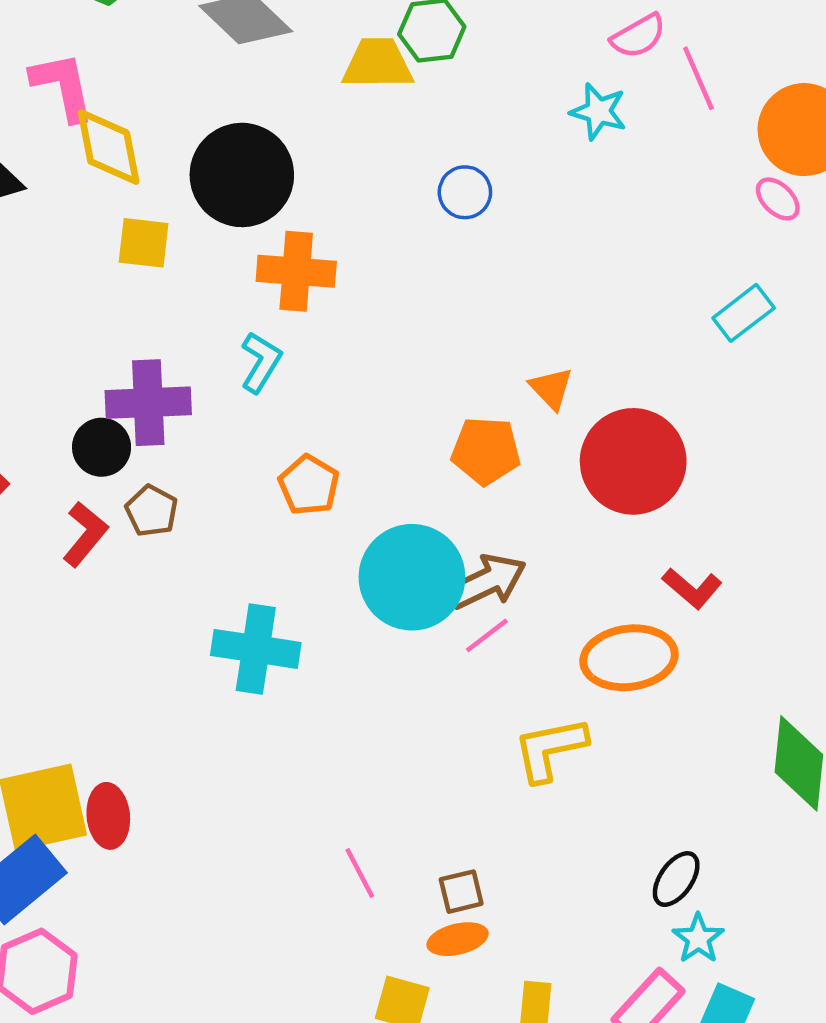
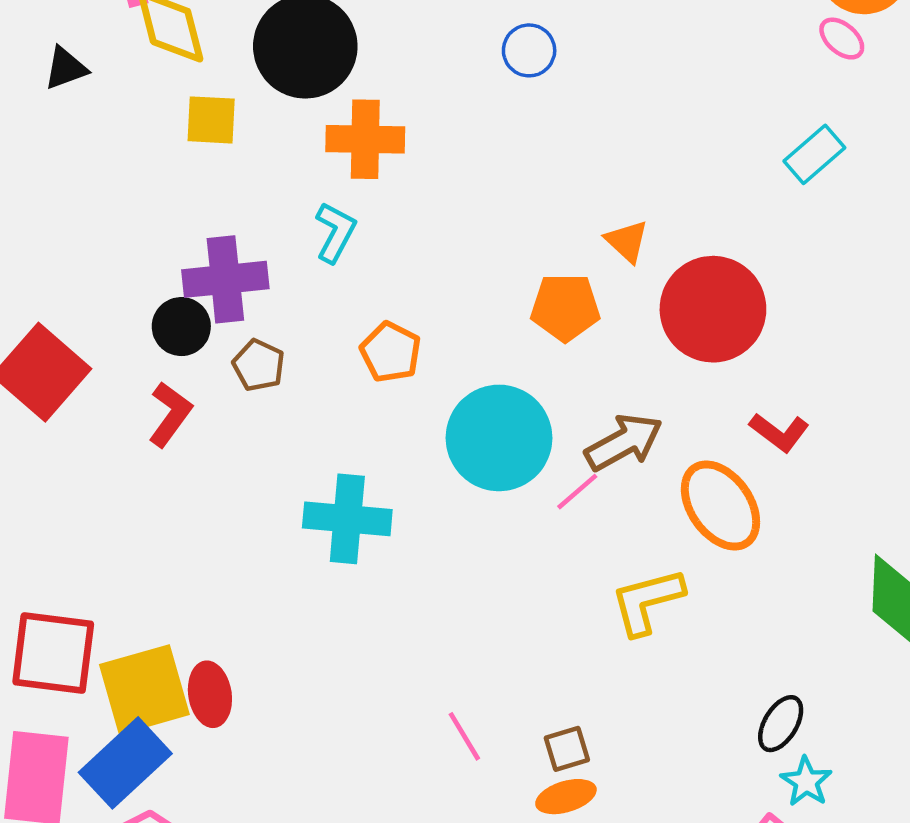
brown pentagon: (152, 511) -> (259, 365), moved
brown arrow: (487, 582) -> (624, 442), moved
orange ellipse: (629, 658) -> (720, 505), turned 66

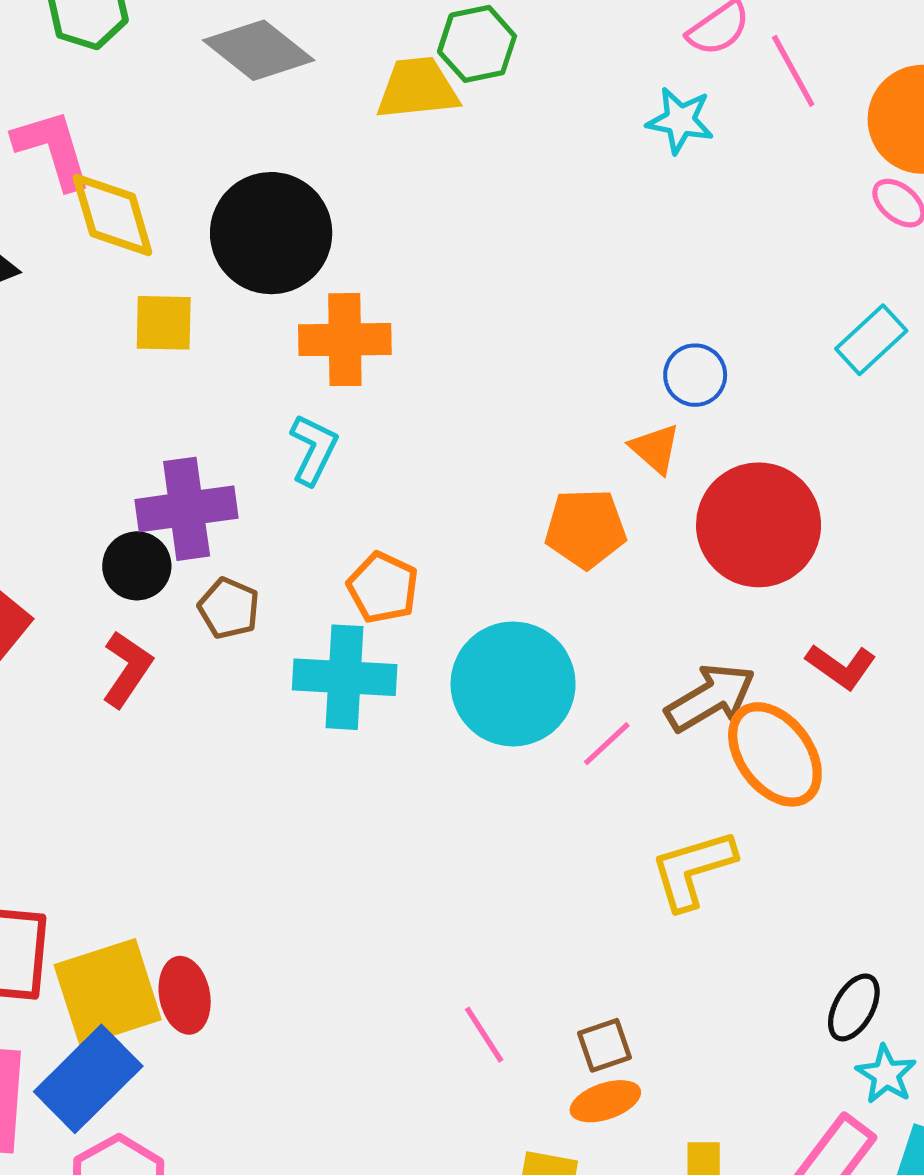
blue circle: (529, 50) -> (695, 375), moved
brown arrow: (624, 442) -> (710, 698), moved
cyan cross: (347, 519) -> (345, 677), moved

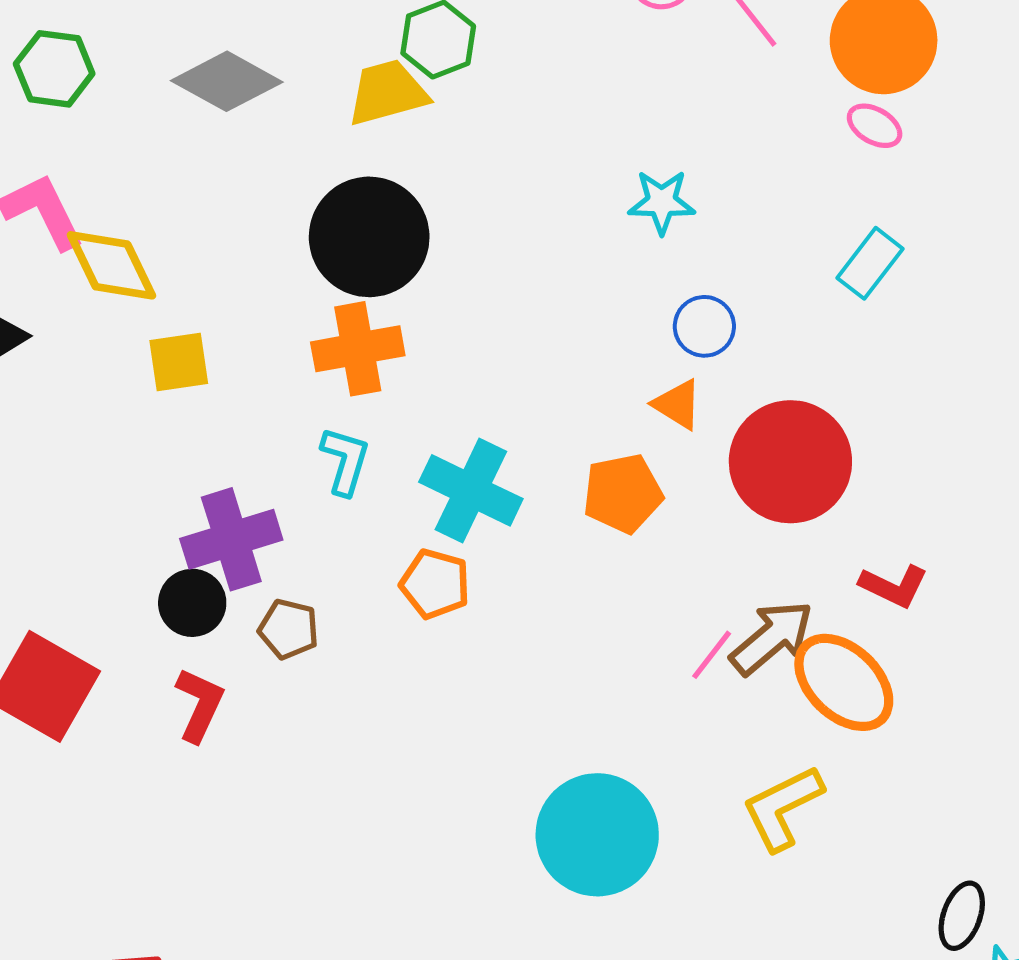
cyan star: (680, 120) -> (662, 202), moved
black circle: (271, 233) -> (369, 237), moved
cyan cross: (345, 677) -> (471, 490), moved, turned 32
cyan circle: (513, 684) -> (597, 835), moved
pink line: (607, 744) -> (712, 655), moved

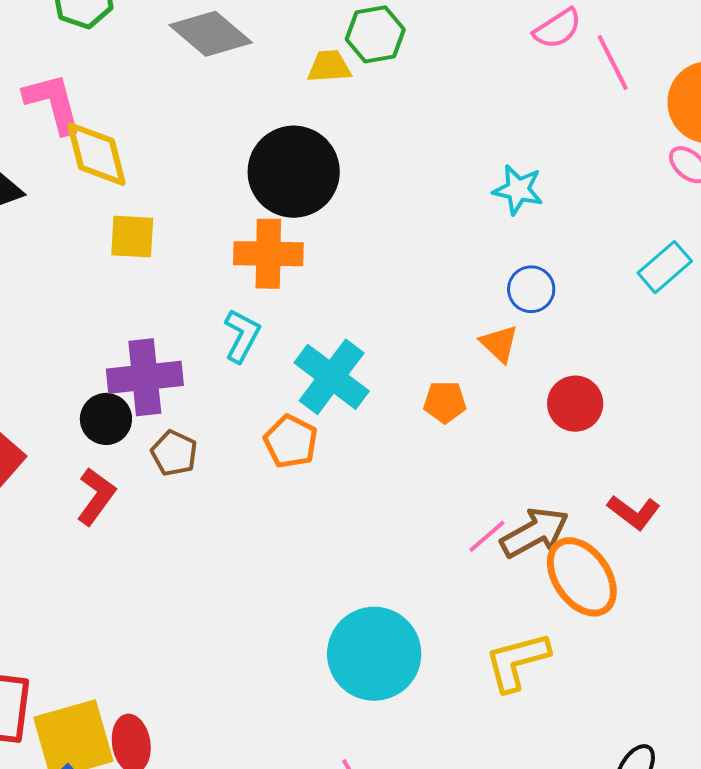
yellow trapezoid: (387, 93) -> (329, 66), size x0.7
red circle: (790, 462) -> (575, 404), size x0.6
orange pentagon: (623, 493) -> (445, 402), size x0.7

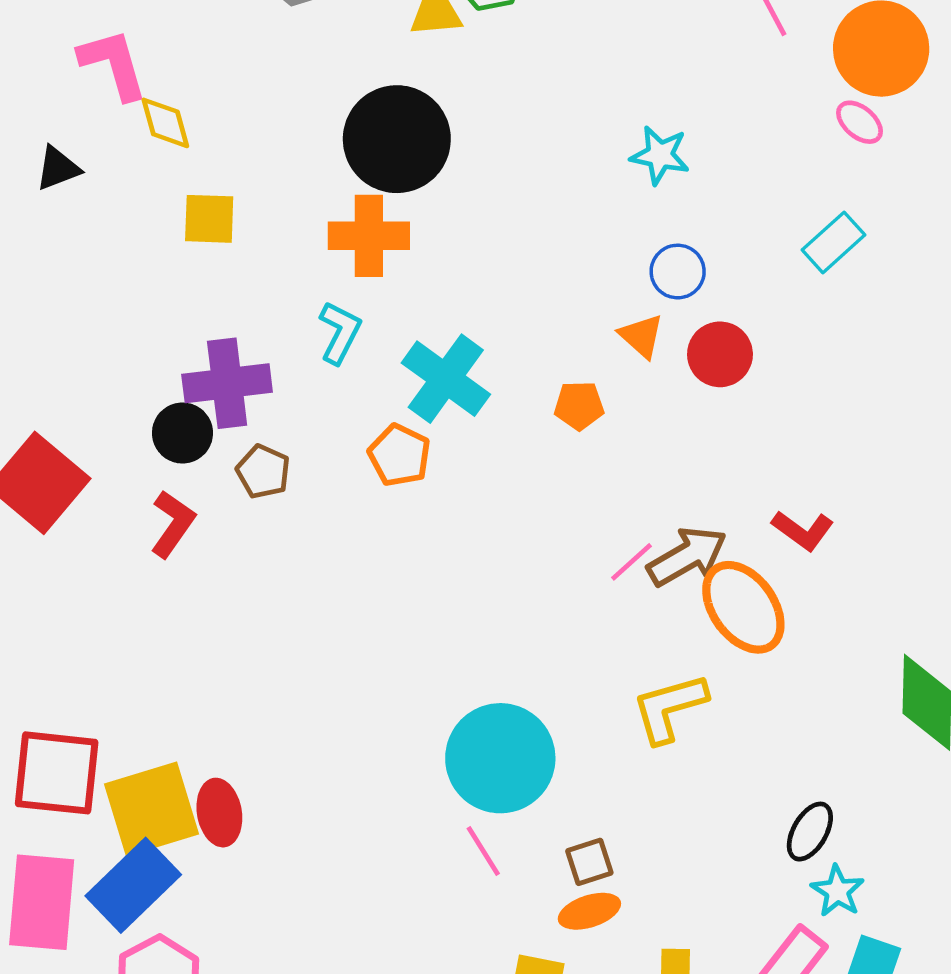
yellow diamond: (96, 154) -> (165, 123), size x0.7
red circle: (575, 404) -> (720, 354), moved
cyan circle: (374, 654) -> (500, 758), moved

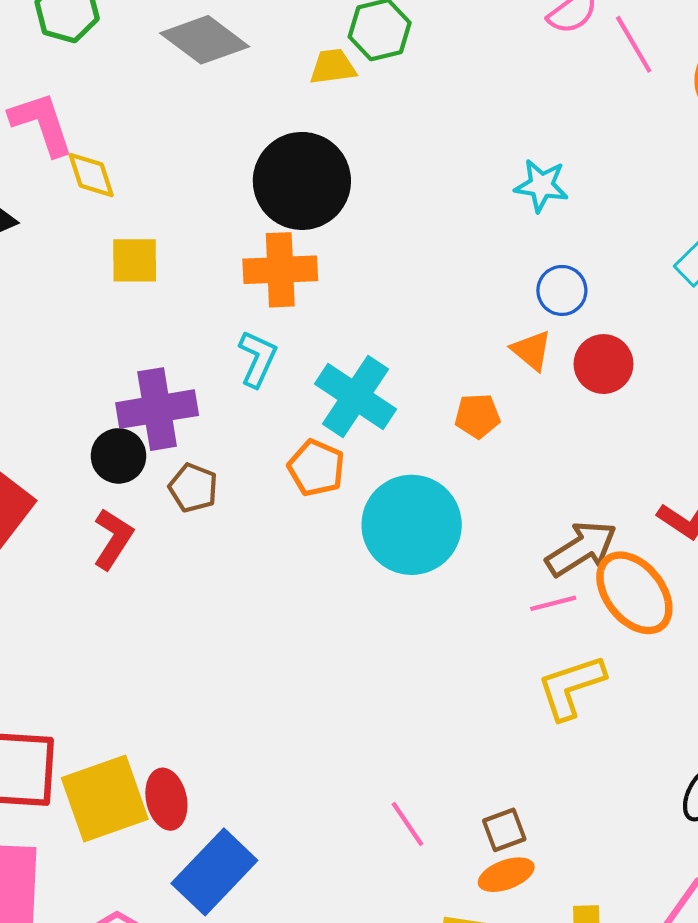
pink line: (631, 562) -> (553, 603), moved, turned 30
cyan circle: (500, 758) -> (412, 525), moved
blue rectangle: (133, 885) -> (214, 872), moved

